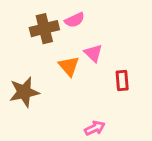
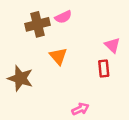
pink triangle: (93, 53) -> (112, 45), moved
brown star: (24, 92) -> (20, 78), turned 30

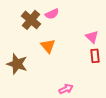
brown cross: (38, 24) -> (31, 20), turned -36
red rectangle: (104, 68) -> (95, 56), moved

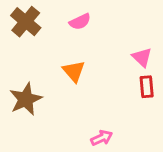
brown cross: (31, 20) -> (26, 22), moved
brown star: (17, 64) -> (26, 99), turned 30

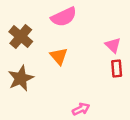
brown cross: (26, 22) -> (21, 37), moved
pink semicircle: (80, 22) -> (64, 17), size x1.5

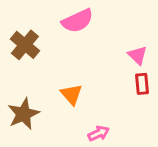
orange triangle: (59, 56) -> (71, 94), moved
brown star: (21, 78) -> (23, 114), moved

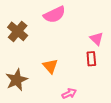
red rectangle: (142, 84) -> (91, 59), moved

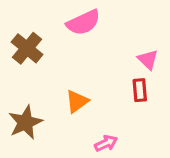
orange triangle: (50, 66) -> (77, 101), turned 35

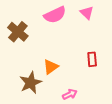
pink triangle: (148, 60) -> (87, 13), moved
brown star: (25, 122) -> (31, 83), moved

